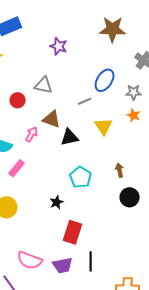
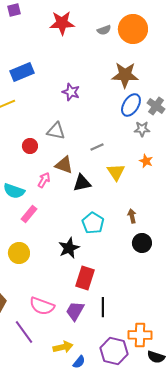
blue ellipse: (105, 80) -> (131, 105), moved
gray star: (134, 92) -> (142, 129), moved
black star: (57, 202) -> (69, 248), size x1.5
purple trapezoid: (63, 265) -> (75, 311), turned 130

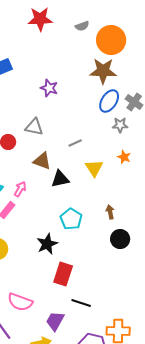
orange circle: (133, 29) -> (111, 40), moved
pink arrow: (44, 180) -> (20, 189), moved
black line: (103, 307) -> (81, 303), turned -72
purple trapezoid: (75, 311) -> (55, 321), moved

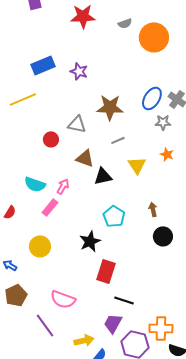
brown star: (103, 71) -> (110, 107), moved
purple star: (49, 88) -> (79, 71), moved
purple trapezoid: (55, 321) -> (113, 323), moved

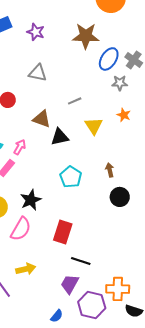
brown star: (110, 107) -> (86, 36), moved
gray triangle: (77, 124) -> (38, 73), moved
black star: (90, 241) -> (31, 200), moved
pink semicircle: (63, 299) -> (21, 229), moved, turned -80
yellow arrow: (84, 340) -> (26, 269), moved

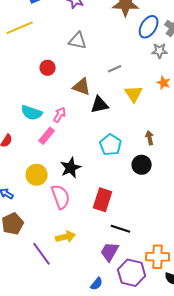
black circle: (120, 197) -> (142, 165), moved
pink semicircle: (21, 229) -> (61, 197), turned -50

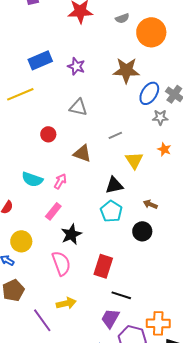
black triangle: (100, 105) -> (114, 185), moved
pink rectangle: (47, 136) -> (53, 211), moved
brown arrow: (150, 138) -> (150, 204), turned -56
yellow circle: (37, 175) -> (21, 241), moved

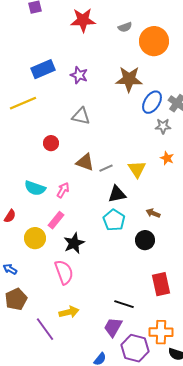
gray line: (115, 135) -> (106, 168), moved
yellow circle: (21, 241) -> (35, 238), moved
red rectangle: (103, 266) -> (161, 284), moved, turned -30

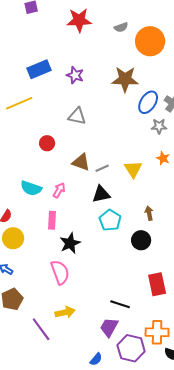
black triangle: (117, 194) -> (101, 194), moved
brown arrow: (153, 213) -> (149, 213), turned 56
pink rectangle: (56, 220) -> (52, 220), turned -36
yellow circle: (35, 238) -> (13, 238), moved

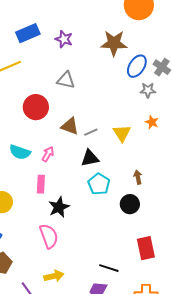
red circle: (47, 143) -> (36, 107), size x1.6

